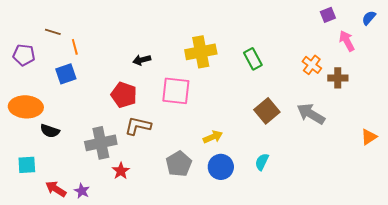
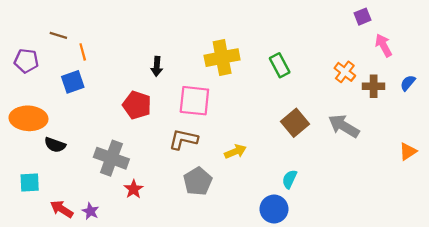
blue semicircle: (369, 18) -> (408, 83), moved
black arrow: (142, 60) -> (157, 66), turned -72
brown L-shape: (138, 126) -> (183, 139), moved
gray cross: (101, 143) -> (111, 158), turned 32
blue circle: (221, 167) -> (274, 209), moved

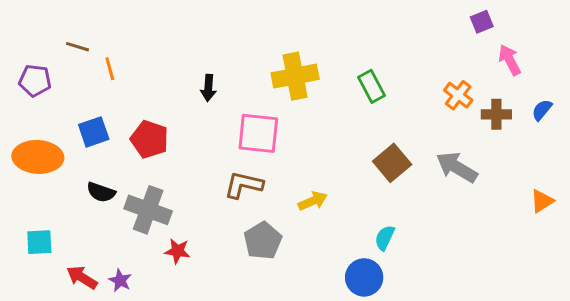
blue square: (73, 82) -> (94, 132), moved
red pentagon: (137, 105) -> (150, 139), moved
black semicircle: (55, 145) -> (101, 192), moved
red star: (134, 189) -> (177, 251), turned -30

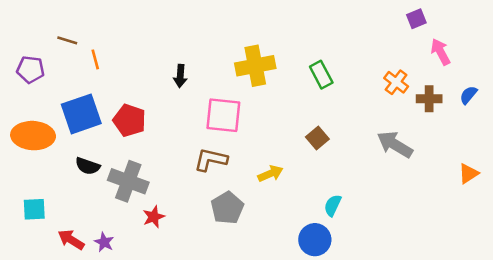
blue square: (94, 132) -> (81, 114), size x1.5
brown square: (392, 163) -> (317, 138), moved, size x0.7
red star: (177, 251) -> (154, 217), turned -30

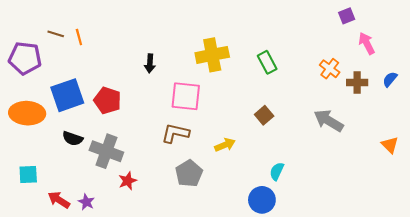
orange line: (95, 59) -> (79, 37), moved
purple pentagon: (30, 70) -> (25, 58), size x1.4
orange triangle: (468, 174) -> (390, 145), turned -42

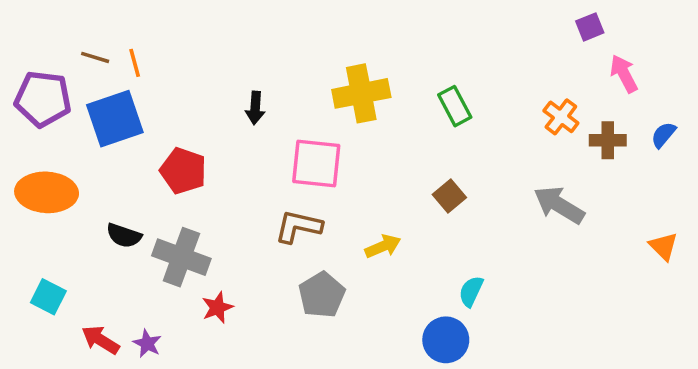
blue square: (67, 95) -> (115, 119), moved
cyan square: (28, 174) -> (48, 297), turned 30

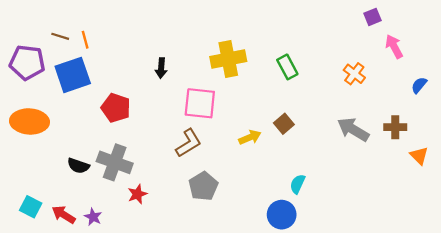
brown cross: (608, 140) -> (395, 127), moved
brown L-shape: (298, 227) -> (189, 143), turned 136
black semicircle: (124, 236) -> (78, 166), moved
yellow arrow: (383, 246) -> (250, 137), moved
cyan square: (48, 297) -> (31, 207), moved

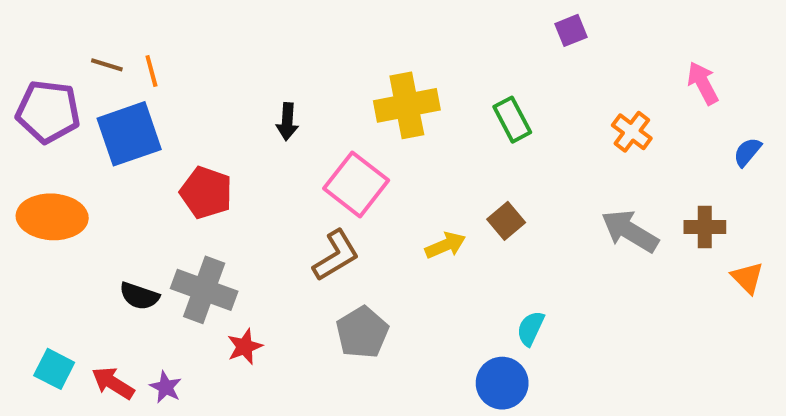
purple square: (373, 17) -> (571, 30), moved
pink square: (200, 103) -> (356, 184), turned 32

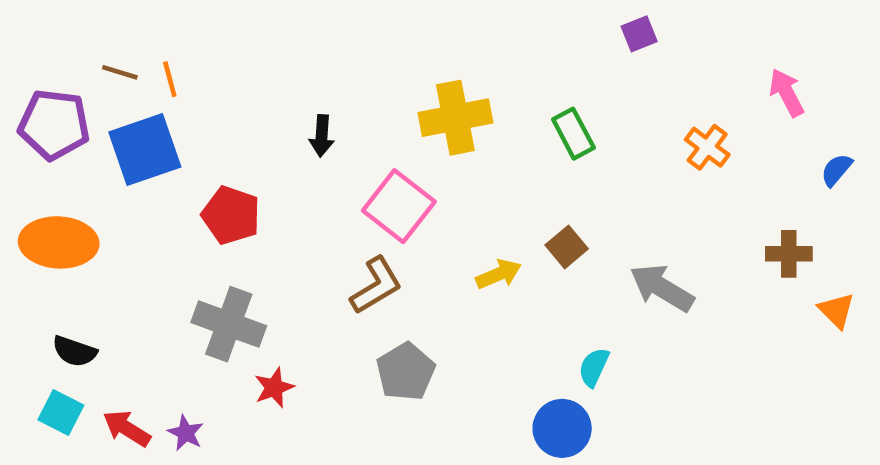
gray arrow: (630, 231) -> (662, 288), moved
black semicircle: (139, 296) -> (75, 351), moved

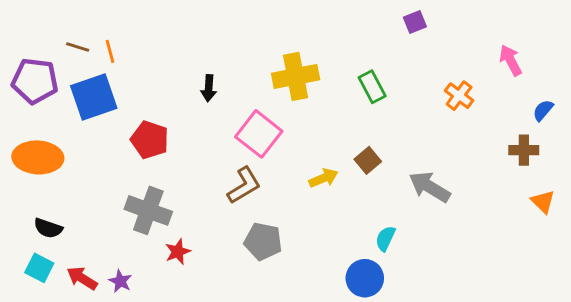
brown cross: (789, 254) -> (524, 150), moved
gray pentagon: (406, 372) -> (263, 241), turned -30

